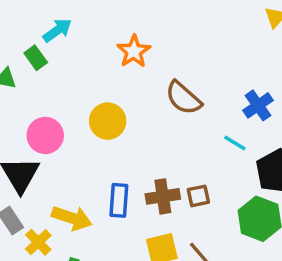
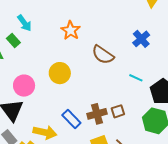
cyan arrow: (57, 30) -> (24, 23), turned 96
blue cross: (258, 105) -> (141, 39), moved
blue rectangle: (119, 200) -> (71, 119), turned -42

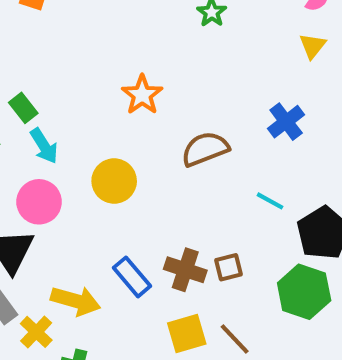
cyan arrow: (24, 23) -> (44, 146), moved
brown semicircle: (103, 55) -> (205, 149), turned 120
brown cross: (97, 114) -> (185, 270), turned 30

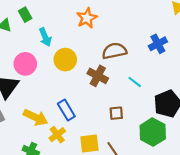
cyan arrow: (44, 146) -> (45, 37), moved
cyan line: (270, 201) -> (135, 82), moved
brown cross: (185, 270) -> (98, 76), moved
yellow cross: (36, 332) -> (57, 135), moved

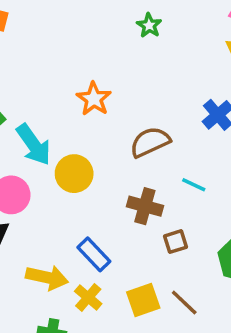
cyan arrow: (45, 37) -> (34, 145), size x1.4
brown cross: (98, 76) -> (145, 206), moved

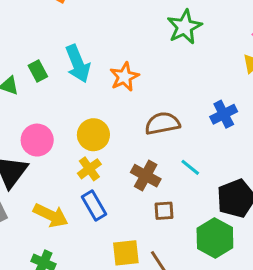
green star: (149, 25) -> (184, 27), size x1.6
cyan arrow: (34, 145) -> (78, 64), moved
yellow cross: (88, 297) -> (89, 169), moved

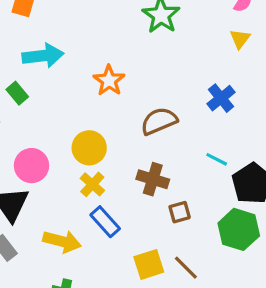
cyan arrow: (78, 64) -> (43, 56), moved, turned -63
cyan line: (190, 167) -> (217, 159), moved

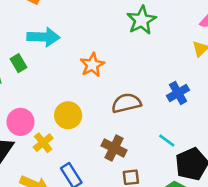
yellow cross: (92, 184) -> (43, 143), moved

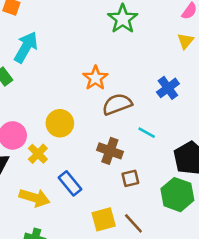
cyan arrow: (43, 37) -> (26, 47), turned -56
orange star: (92, 65) -> (95, 78), moved
cyan line: (167, 140) -> (147, 133), moved

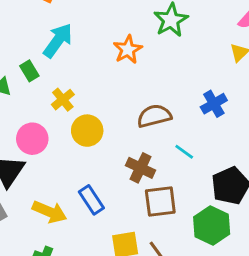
orange star: (95, 78) -> (128, 50), moved
yellow cross: (38, 154) -> (63, 100), moved
brown square: (130, 178) -> (160, 202), size x1.6

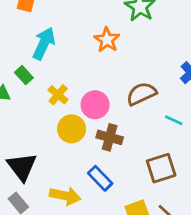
yellow circle: (87, 131) -> (72, 129), moved
pink circle: (32, 139) -> (95, 105), moved
brown cross: (141, 168) -> (110, 137), moved

